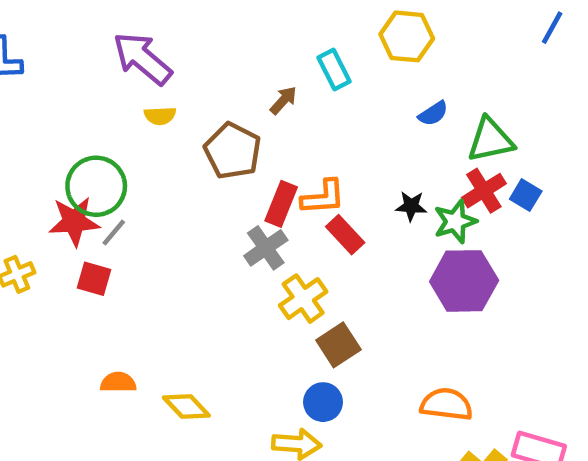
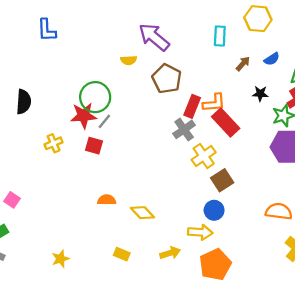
purple arrow: (142, 58) -> (154, 37), moved
cyan rectangle: (334, 69) -> (220, 36), turned 30
brown arrow: (283, 100) -> (243, 64), moved
black star: (411, 206) -> (260, 94), moved
red rectangle: (345, 235) -> (226, 123), size x1.4

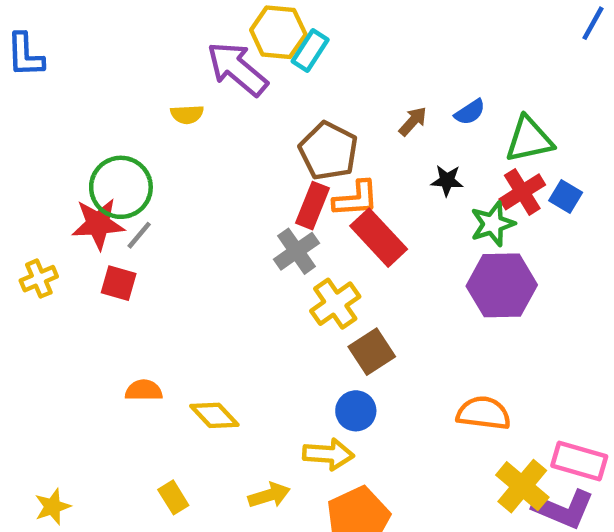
yellow hexagon: (258, 19) -> (278, 32), moved
cyan rectangle: (220, 36) -> (310, 51), moved, turned 30
brown pentagon: (167, 79) -> (328, 151), moved
yellow rectangle: (122, 254) -> (173, 497), turned 35

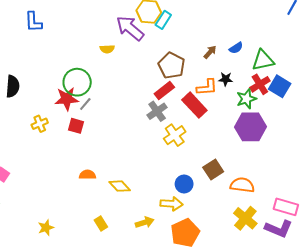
blue square: (566, 196) -> (280, 86), size x1.5
orange L-shape: (356, 199) -> (207, 87), moved
red rectangle: (312, 206) -> (164, 90), turned 30
brown square: (372, 352) -> (213, 169), moved
yellow cross: (522, 486) -> (245, 218), moved

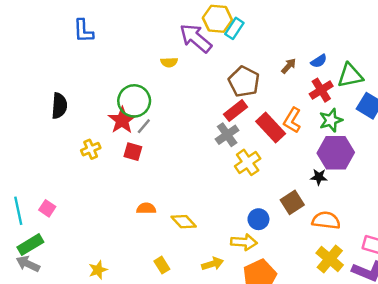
black star: (226, 79) -> (319, 177), moved
red cross: (260, 84) -> (321, 90), moved
orange L-shape: (207, 87) -> (292, 120), moved, turned 125
red star: (67, 99) -> (122, 120), turned -30

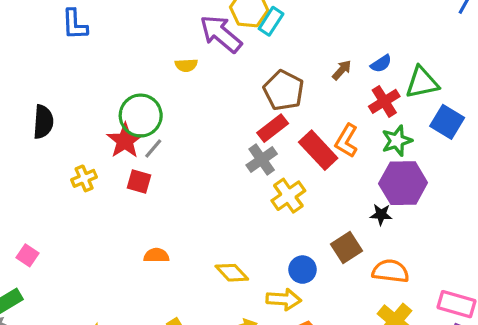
yellow diamond: (184, 222) -> (232, 273), moved

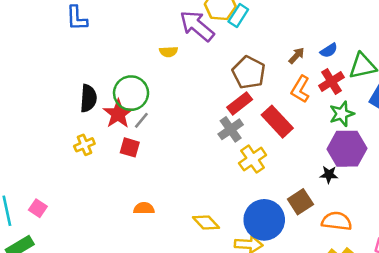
black semicircle: (43, 122) -> (88, 98), moved
orange L-shape: (347, 141) -> (300, 89), moved
blue circle: (303, 270) -> (264, 220), size x1.8

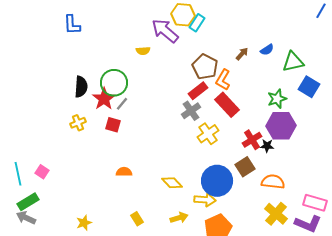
red cross: (331, 81) -> (252, 140), moved
orange L-shape: (300, 89) -> (223, 80), moved

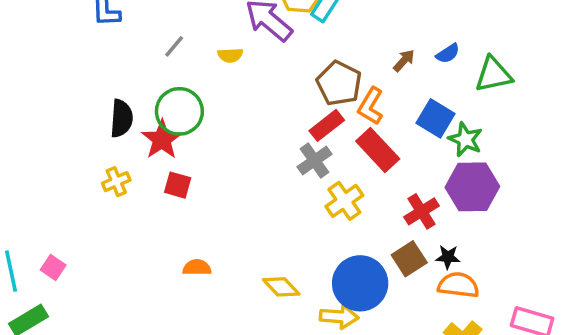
blue square: (309, 87) -> (436, 118), moved
green star: (277, 99) -> (465, 139), turned -30
gray line: (122, 104) -> (174, 46), moved
black star: (267, 146) -> (448, 257), moved

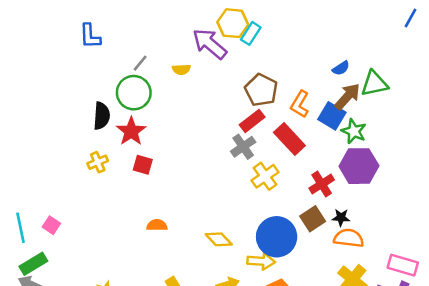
brown arrow: (404, 60) -> (347, 97), moved, size x1.6
orange L-shape: (371, 106) -> (300, 104), moved
green circle: (179, 111) -> (134, 93), moved

